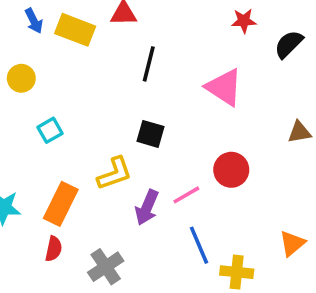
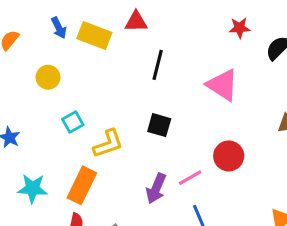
yellow L-shape: (115, 173) -> (108, 144), moved

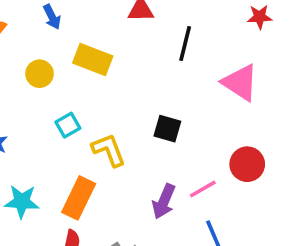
yellow rectangle: (94, 36) -> (93, 59), moved
black line: (158, 65) -> (185, 43), moved
yellow L-shape: (108, 144) -> (109, 150), turned -92

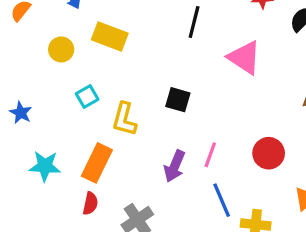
yellow L-shape: (109, 150) -> (124, 119), turned -144
red circle: (247, 164) -> (269, 153), moved
pink line: (203, 189) -> (210, 155), turned -40

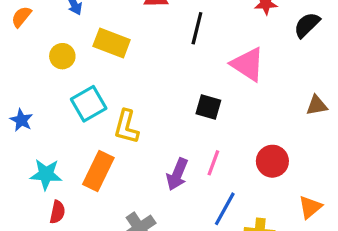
cyan square: (87, 96) -> (89, 104), size x1.5
black square: (178, 100) -> (208, 107), moved
blue line: (222, 200) -> (225, 209), turned 52
red semicircle: (90, 203) -> (57, 212), moved

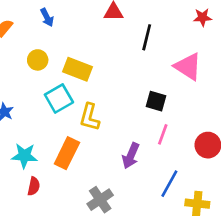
yellow rectangle: (112, 43) -> (78, 69), moved
pink line: (213, 163) -> (163, 134), moved

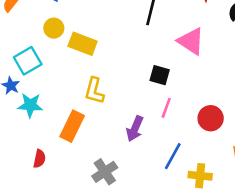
yellow circle: (38, 60) -> (54, 28), moved
cyan square: (59, 99) -> (28, 61), moved
cyan star: (24, 156) -> (30, 105), moved

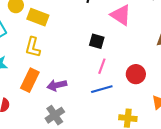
yellow L-shape: (94, 91) -> (33, 47), moved
purple arrow: (135, 129) -> (57, 85), moved, turned 54
blue line: (173, 156) -> (102, 89), moved, turned 45

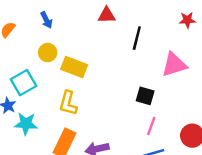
pink triangle: (121, 15) -> (174, 65), turned -50

